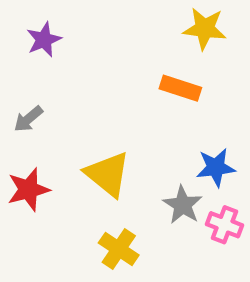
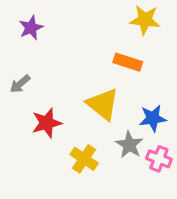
yellow triangle: (108, 174) -> (103, 104), moved
red star: (28, 189) -> (47, 123), moved
yellow cross: (119, 249) -> (84, 159), moved

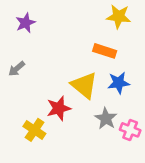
blue star: (153, 118) -> (119, 83), moved
red star: (47, 123) -> (59, 108), moved
yellow cross: (84, 159) -> (34, 130), moved

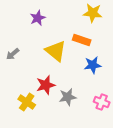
purple star: (26, 23) -> (38, 18), moved
yellow triangle: (84, 85) -> (56, 51), moved
gray star: (106, 118) -> (68, 97), moved, turned 30

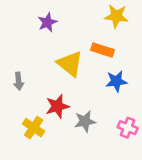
gray arrow: (13, 54) -> (19, 81), moved, turned -56

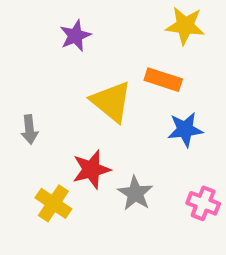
gray star: (85, 121) -> (135, 193), turned -30

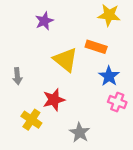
blue star: (185, 129) -> (109, 76), turned -30
gray star: (135, 193) -> (80, 133), moved
pink cross: (203, 203) -> (117, 102), moved

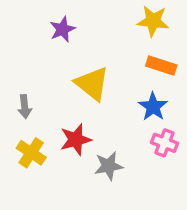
orange rectangle: (96, 47) -> (161, 65), moved
yellow cross: (31, 120) -> (31, 153), moved
gray star: (80, 133) -> (109, 166), moved, turned 30

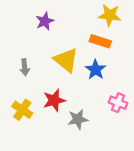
orange rectangle: (161, 65) -> (100, 41), moved
gray arrow: (25, 107) -> (25, 67), moved
blue star: (153, 107) -> (96, 70), moved

